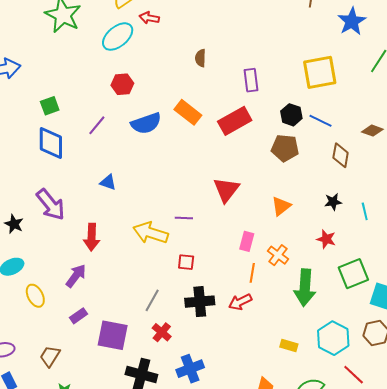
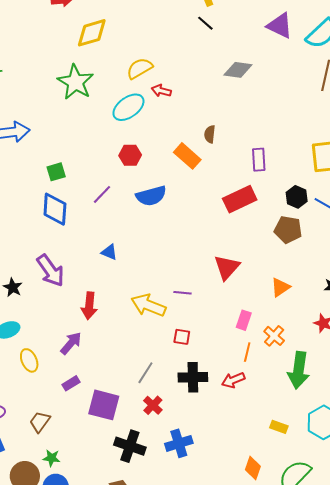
orange rectangle: (188, 112) -> (187, 156), moved

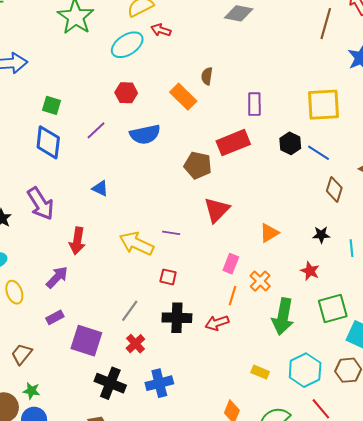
green square: (56, 172) -> (51, 105), turned 30
brown pentagon: (288, 230) -> (198, 165), moved

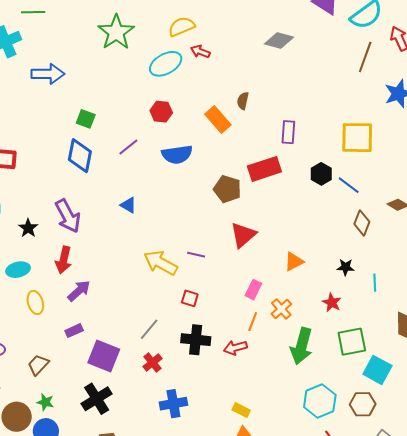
red arrow: (77, 241) -> (64, 260), moved
yellow rectangle: (260, 372) -> (241, 410), moved
black cross: (110, 383) -> (97, 399), moved, turned 32

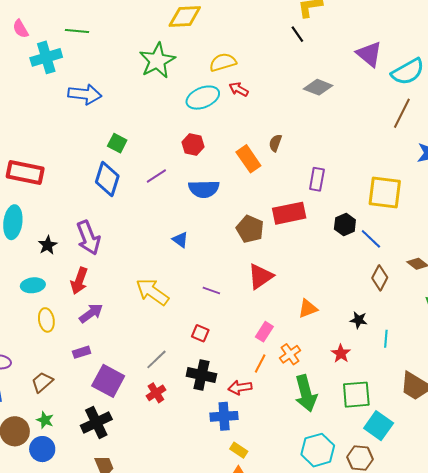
blue triangle: (128, 205) -> (180, 240), moved
yellow arrow: (161, 263) -> (152, 292), moved
green arrow: (302, 346) -> (306, 393), turned -36
blue cross: (173, 404) -> (224, 416), moved

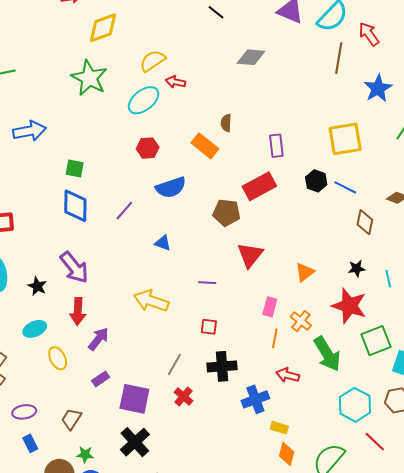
purple line: (156, 176) -> (124, 211), moved
red star: (341, 354) -> (349, 306), size x1.8
red arrow: (240, 387) -> (288, 375), moved, turned 40

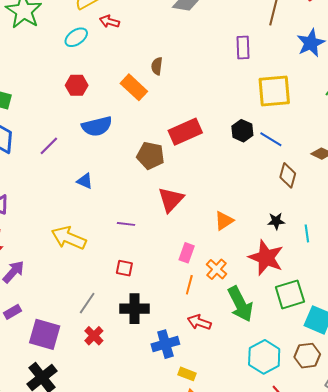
cyan ellipse: (144, 100) -> (76, 37), size x0.7
purple rectangle: (276, 146) -> (243, 48), moved

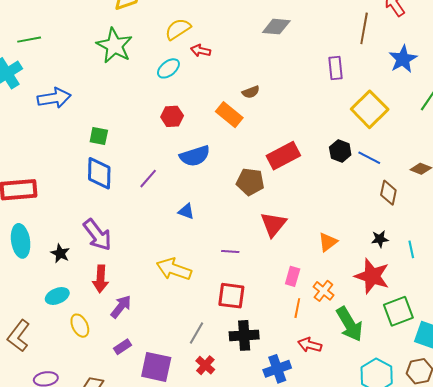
brown semicircle: (157, 66) -> (251, 92), turned -114
yellow square: (274, 91) -> (370, 109), turned -36
red square: (124, 268) -> (231, 296), size x1.6

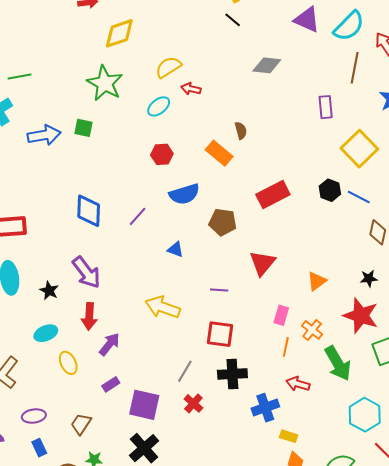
brown semicircle: (251, 92) -> (241, 131), turned -84
green square: (99, 136) -> (84, 128), moved
brown pentagon: (250, 182) -> (223, 222), moved

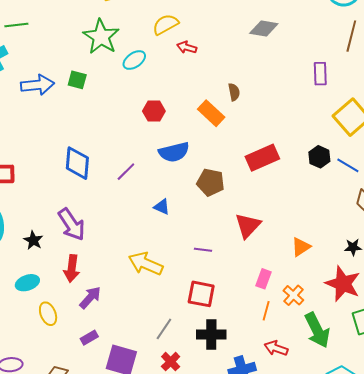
cyan ellipse: (159, 106) -> (134, 60), moved

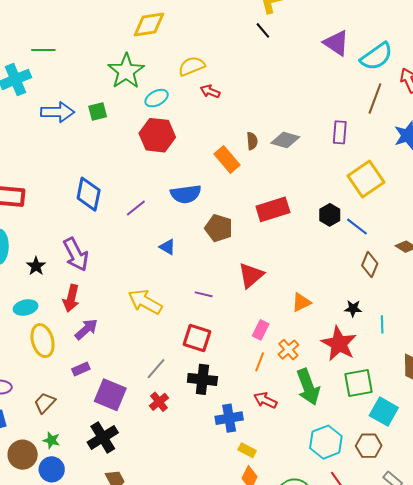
gray diamond: (264, 28) -> (285, 140), moved
green square: (77, 80) -> (98, 112), turned -36
red hexagon: (154, 111) -> (157, 135), moved, size x1.6
yellow ellipse: (48, 314) -> (43, 341), size x1.4

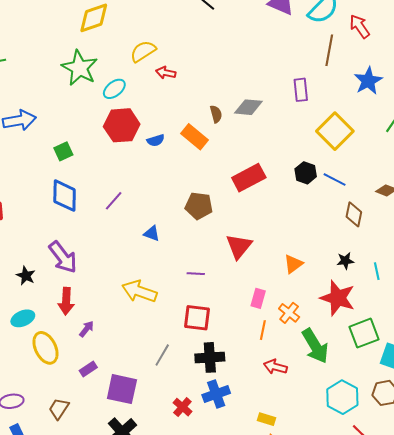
green square: (98, 112) -> (63, 151), moved
blue semicircle: (186, 194) -> (156, 140), moved, size x0.6
purple arrow: (86, 329) -> (87, 329), size x0.7
red cross: (159, 402) -> (182, 407), moved
blue cross: (229, 418) -> (216, 394), moved

